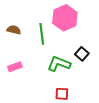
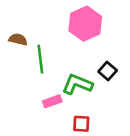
green line: (42, 34) -> (40, 59), moved
pink rectangle: (15, 67) -> (52, 101), moved

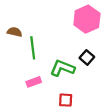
pink hexagon: (85, 24) -> (87, 19), moved
pink rectangle: (52, 101) -> (34, 82), moved

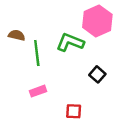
black square: (87, 57) -> (97, 74), moved
green L-shape: (62, 68) -> (70, 42), moved

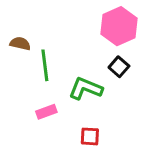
green L-shape: (70, 42) -> (86, 89), moved
black square: (97, 74) -> (119, 67), moved

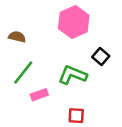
pink hexagon: (119, 26) -> (74, 22), moved
green line: (45, 65) -> (23, 73), moved, turned 45

